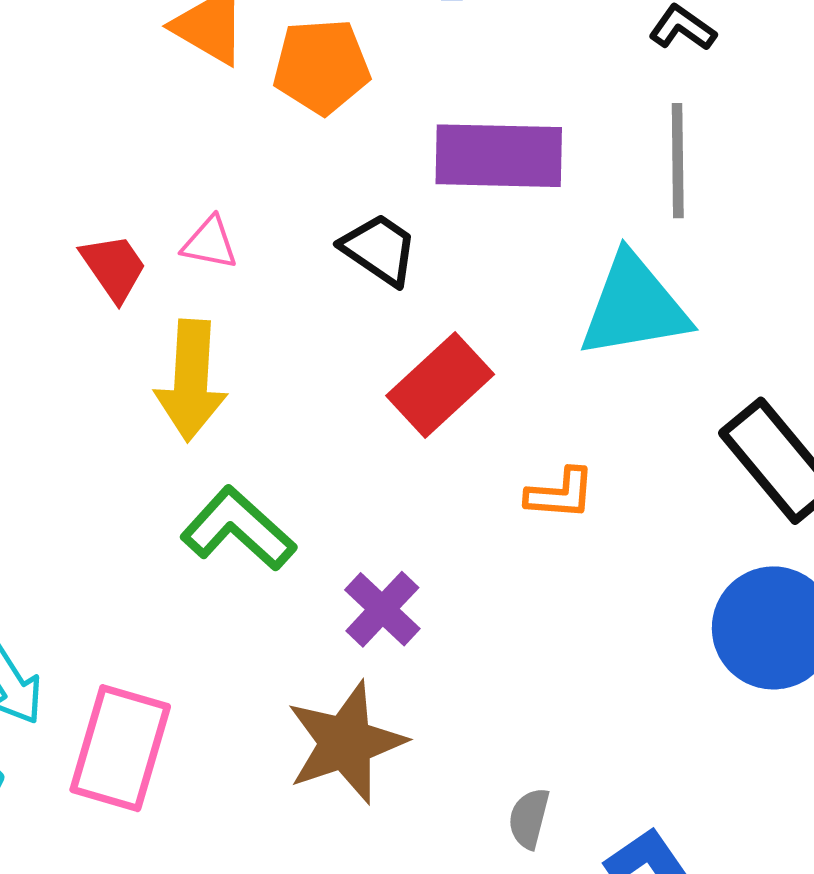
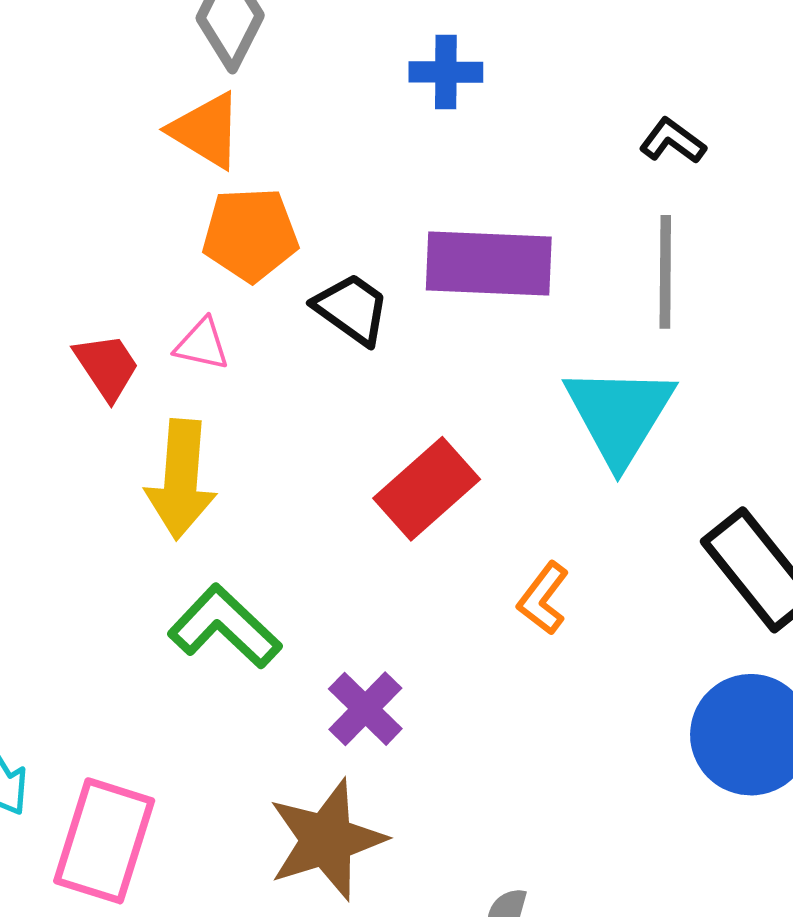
orange pentagon: (321, 66) -> (250, 235), moved
black trapezoid: (379, 249) -> (352, 309), moved
cyan triangle: (634, 306) -> (619, 415), turned -50
orange L-shape: (560, 494) -> (543, 598), turned 122

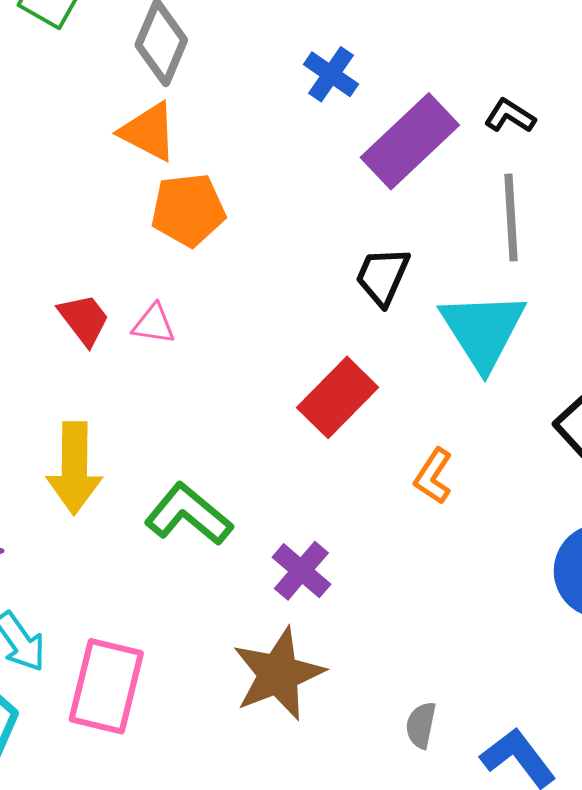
blue cross: (446, 72) -> (331, 74), turned 38
purple rectangle: (489, 264) -> (410, 141), moved, turned -42
black trapezoid: (352, 309) -> (383, 276), moved, turned -98
pink triangle: (202, 344) -> (154, 324), moved
yellow arrow: (181, 479) -> (74, 468), moved

